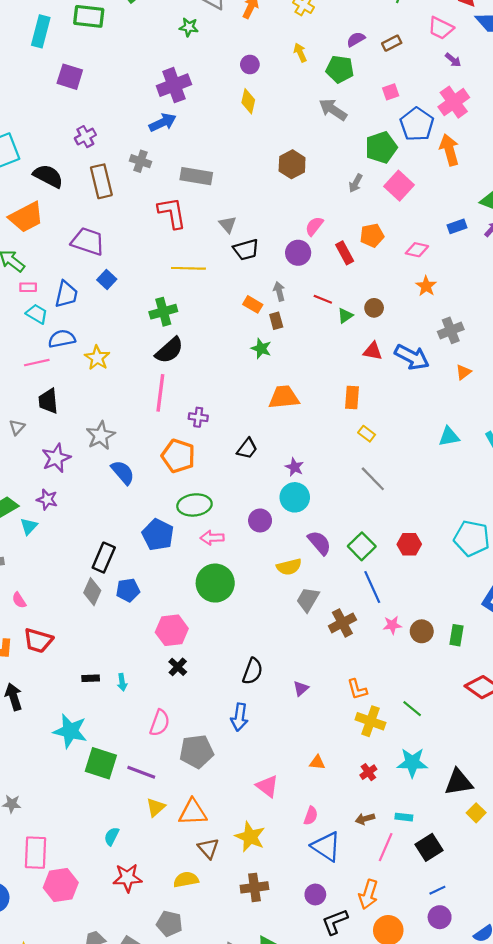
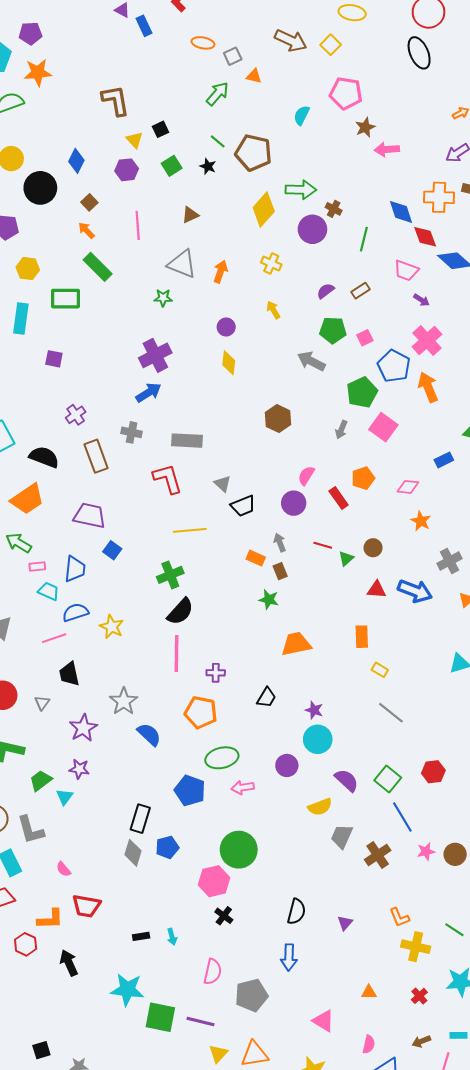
green pentagon: (340, 69) -> (333, 330), moved
purple square: (70, 77) -> (54, 359), size x0.7
green circle: (215, 583) -> (239, 850), moved

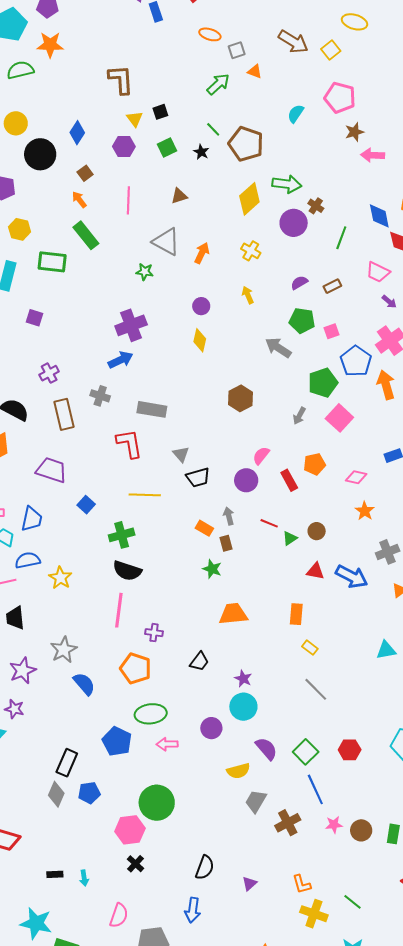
blue square: (112, 550) -> (86, 505), moved
black semicircle: (180, 612) -> (127, 571), turned 60

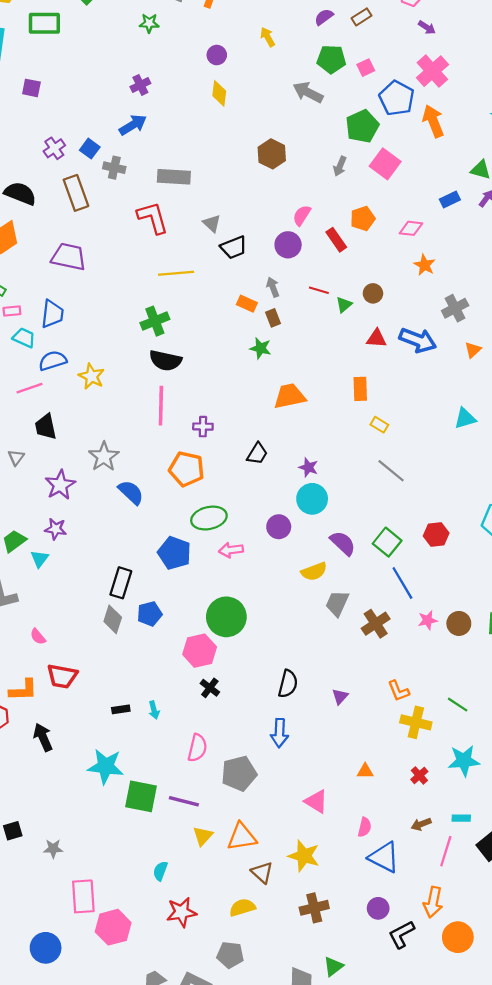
purple cross: (131, 325) -> (140, 85), size x0.6
blue square: (86, 505) -> (90, 149), moved

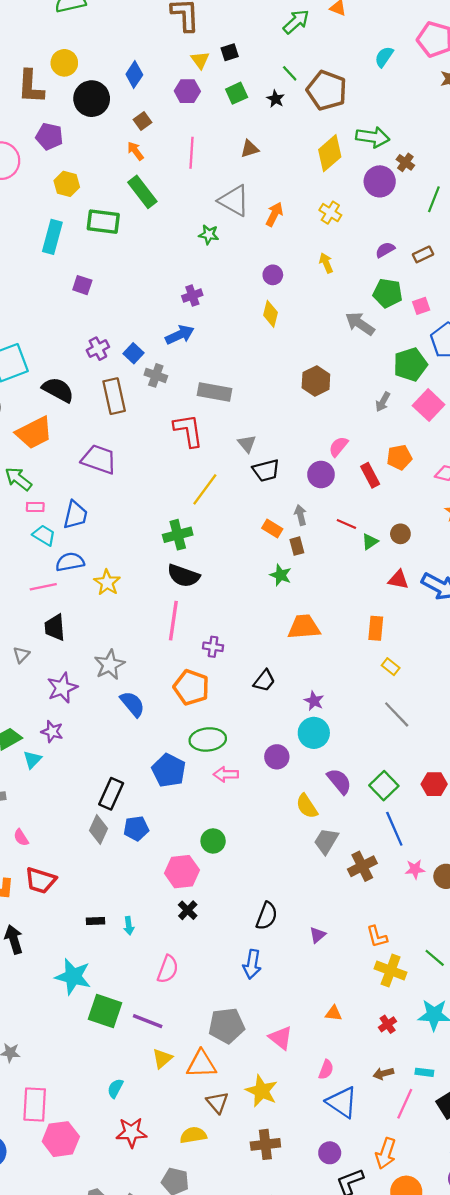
yellow line: (176, 273) -> (205, 489), turned -56
yellow semicircle: (314, 571) -> (307, 806), turned 70
green circle: (226, 617) -> (213, 841), size x0.6
gray pentagon: (239, 773) -> (227, 1026), moved

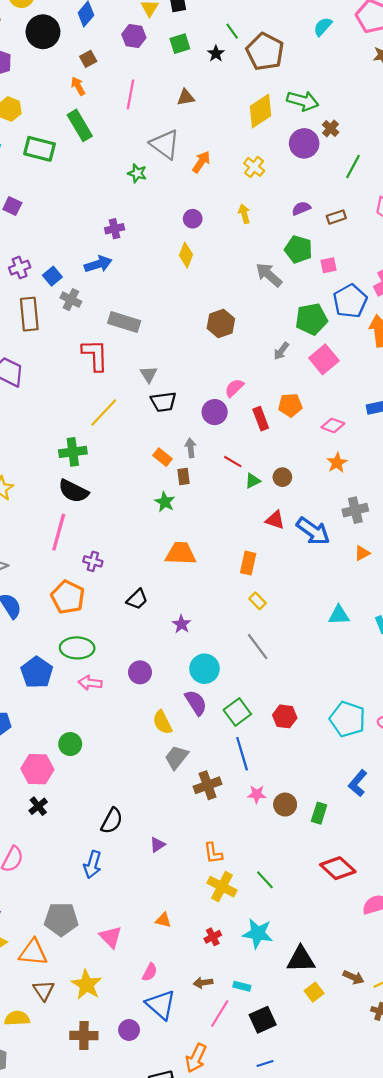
cyan circle: (314, 733) -> (204, 669), moved
purple circle: (330, 1153) -> (129, 1030), moved

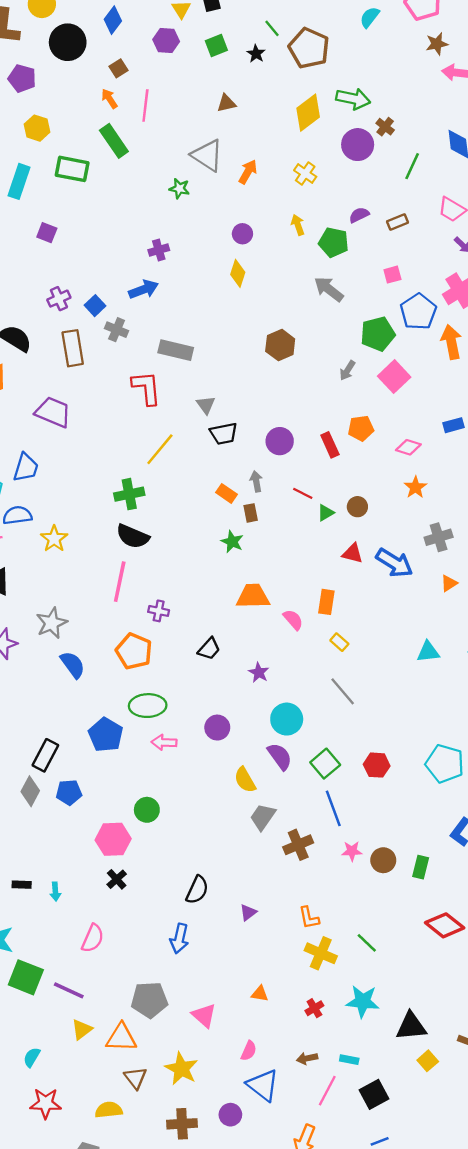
pink line: (131, 94) -> (145, 105), moved
green pentagon: (298, 249) -> (334, 242), moved
pink semicircle: (234, 388) -> (293, 620), moved, turned 96

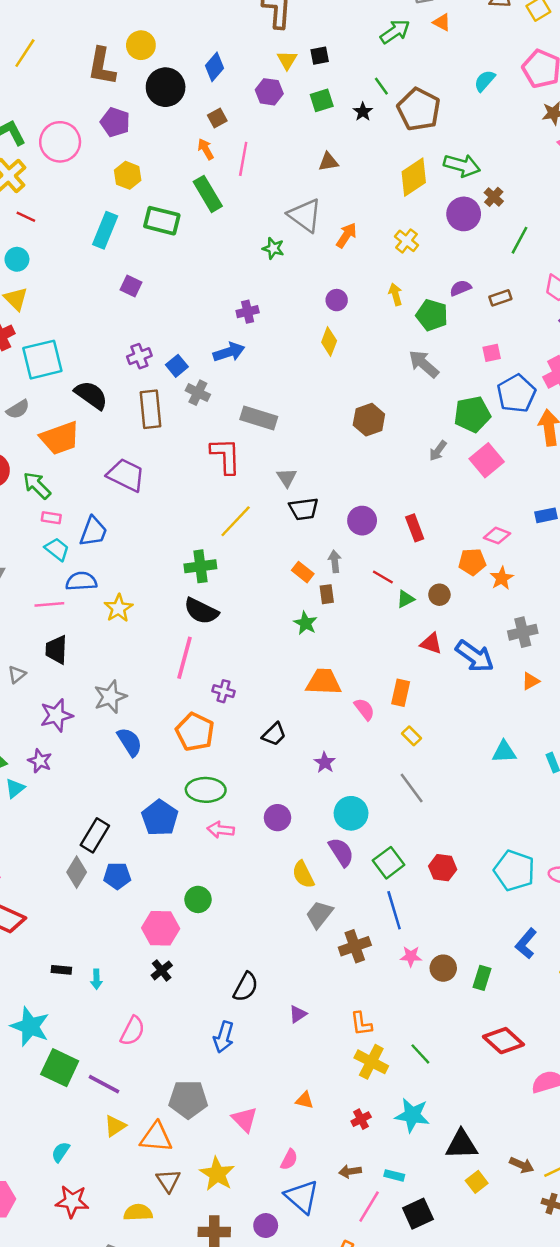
orange pentagon: (361, 428) -> (472, 562), moved

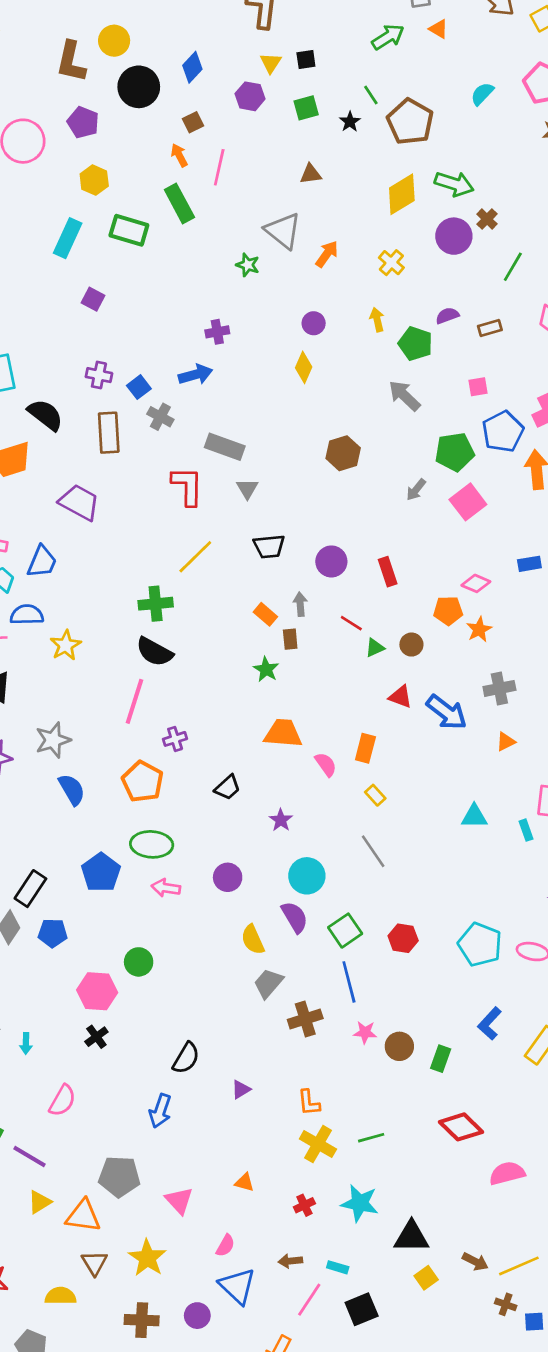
purple cross: (139, 356) -> (99, 375), turned 30
gray triangle: (287, 478) -> (247, 489), moved
purple cross: (224, 691) -> (175, 739), turned -35
green line: (420, 1054) -> (371, 1138), turned -65

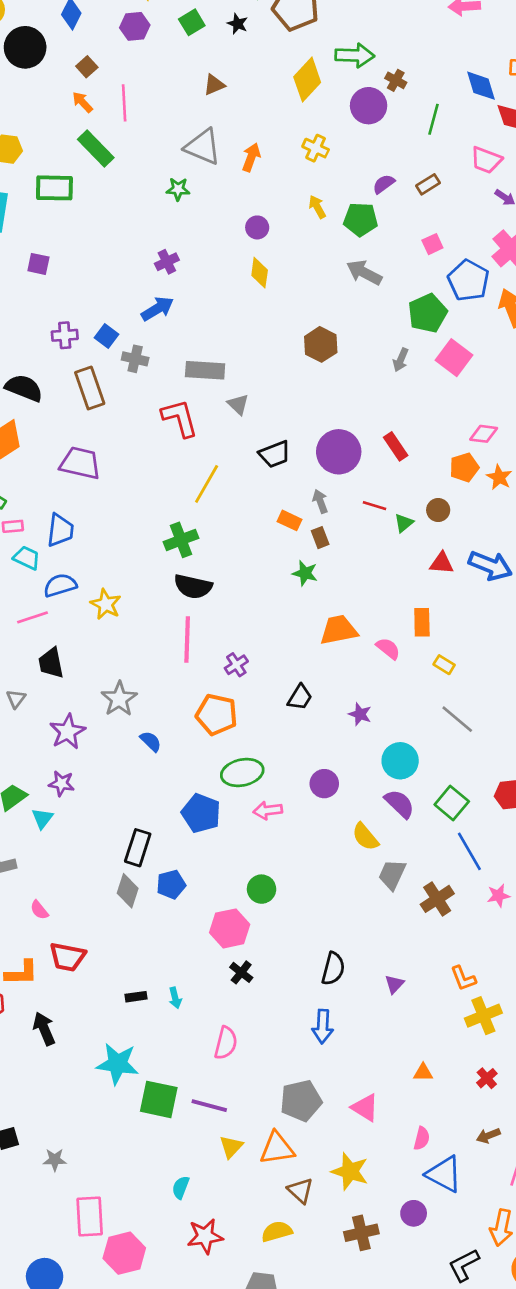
purple circle: (331, 561) -> (339, 452), size x1.4
blue semicircle: (72, 790) -> (151, 741), size x0.7
yellow cross: (318, 1144) -> (483, 1016), turned -36

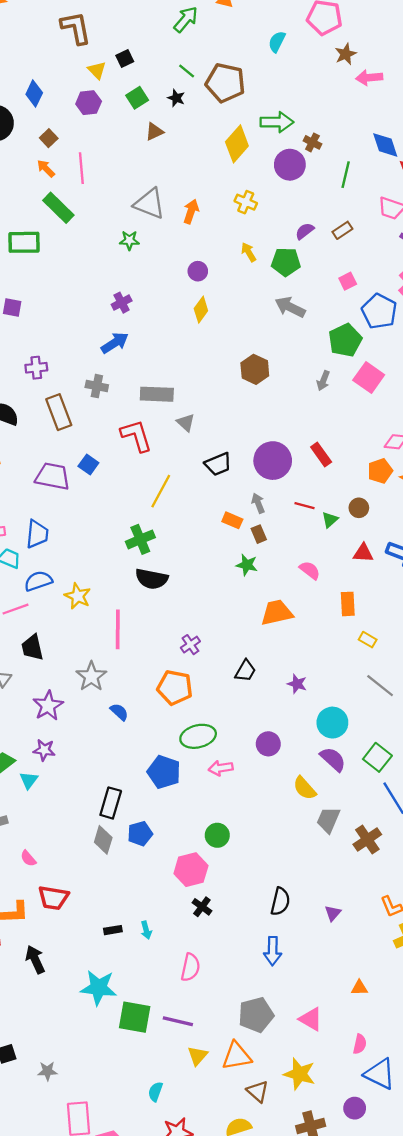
brown triangle: (214, 85) -> (154, 132), moved
yellow diamond: (260, 273) -> (201, 310), turned 30
blue square: (106, 336) -> (88, 464), moved
pink line: (187, 640) -> (118, 629), moved
pink semicircle: (388, 649) -> (310, 570), moved

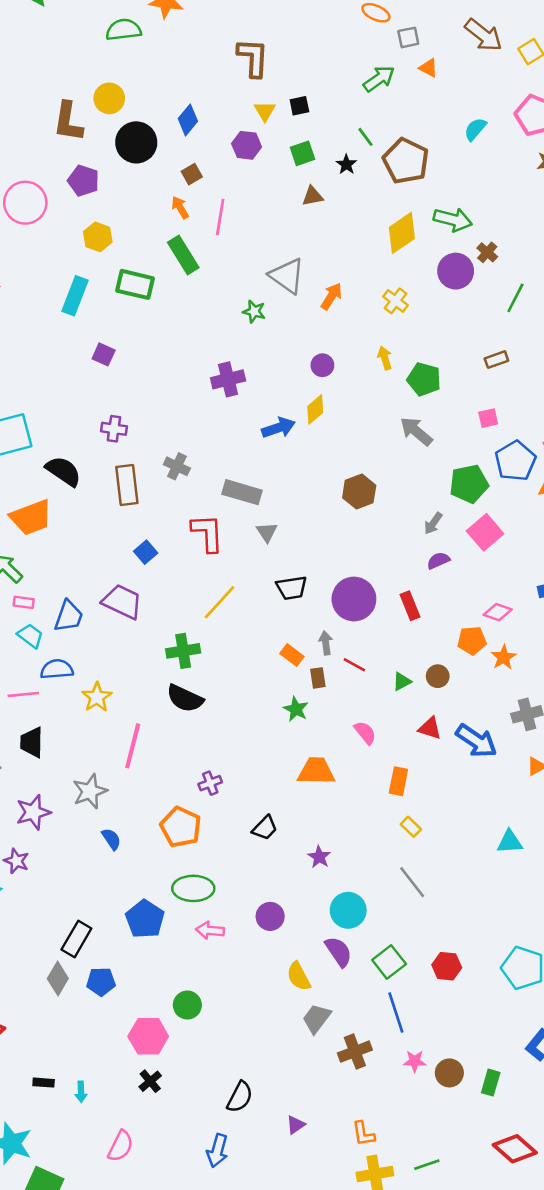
purple semicircle: (305, 231) -> (438, 560), moved
purple cross: (122, 303) -> (228, 379), size x1.4
blue arrow: (115, 343) -> (278, 428), moved
purple trapezoid: (53, 476) -> (122, 602), moved
red line: (304, 506) -> (354, 665), moved

